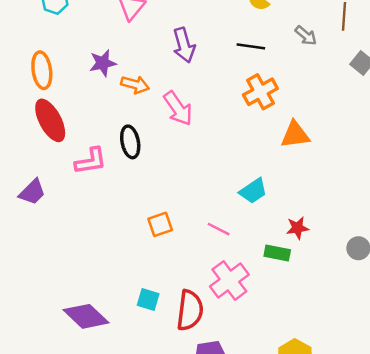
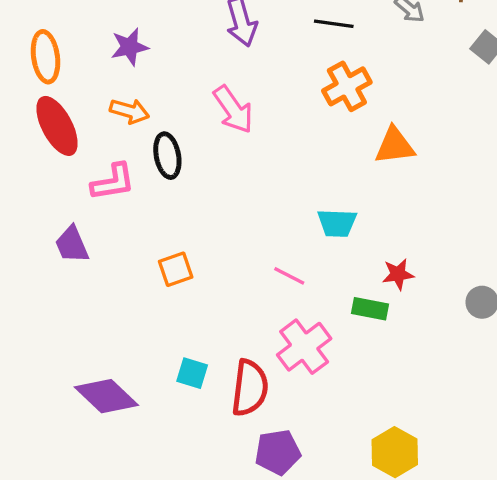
orange arrow: (135, 85) -> (129, 111), moved
cyan trapezoid: (253, 191) -> (337, 223), turned 36
purple trapezoid: (32, 192) -> (72, 245), moved, turned 112
orange square: (160, 224) -> (176, 269), moved

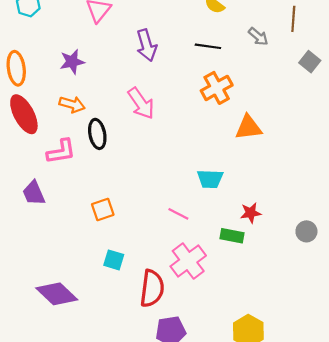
cyan square: (192, 373) -> (114, 260), moved

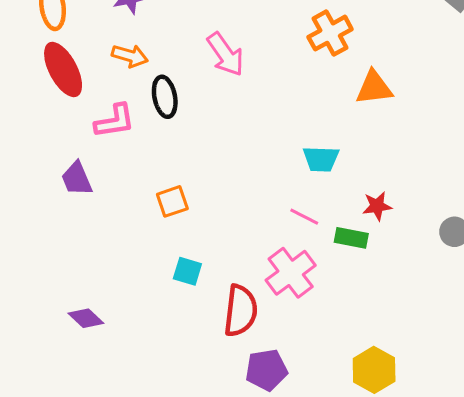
pink line: (178, 214) -> (304, 217), moved
purple diamond: (57, 294) -> (86, 318), moved, size x0.6

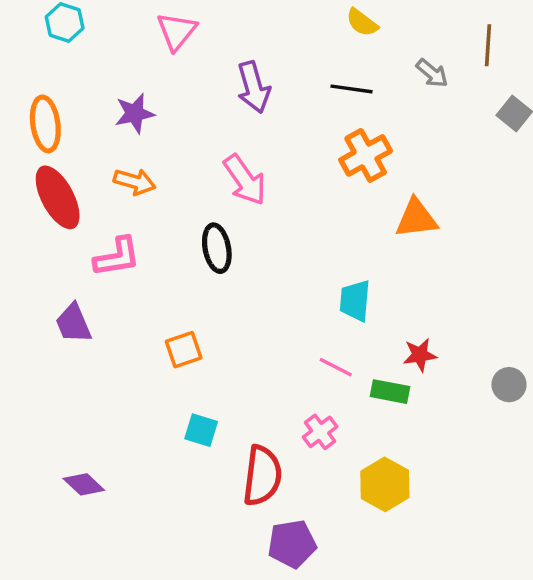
black ellipse: (165, 97) -> (217, 248), moved
cyan trapezoid: (321, 159) -> (355, 301), turned 93
pink cross: (291, 273) -> (320, 432), size x0.6
yellow hexagon: (374, 370) -> (385, 484), moved

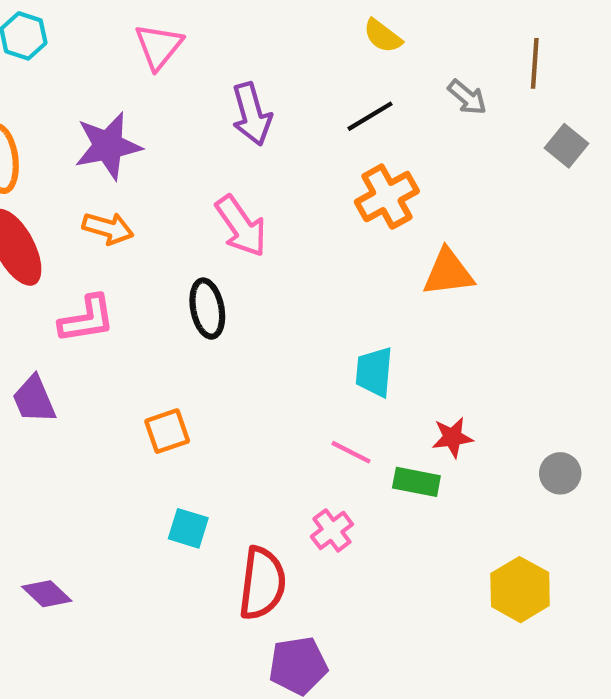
black line: (352, 89) -> (370, 116), turned -39
purple star: (135, 113) -> (108, 146), size x1.4
yellow hexagon: (385, 484) -> (520, 590), moved

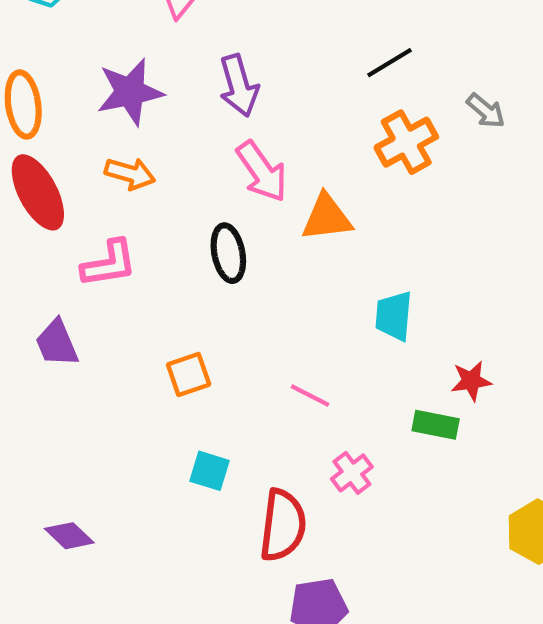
gray arrow: (467, 97) -> (486, 111), moved
purple arrow: (252, 114) -> (239, 86), moved
orange triangle: (448, 273) -> (327, 218), moved
pink line: (351, 452) -> (310, 395), moved

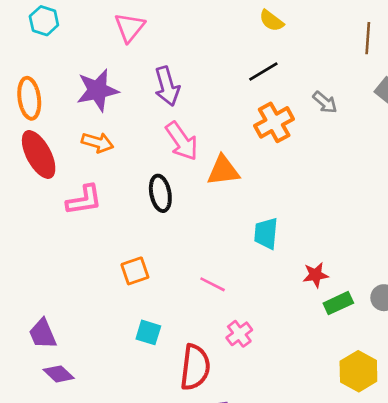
purple trapezoid: (57, 343) -> (43, 334), moved
green rectangle: (436, 425) -> (338, 303), moved, turned -36

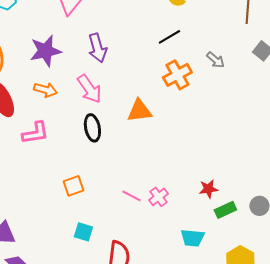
pink arrow: (182, 141) -> (89, 89), moved
cyan trapezoid: (266, 233) -> (192, 238), moved, turned -90
pink cross: (239, 334) -> (158, 197), moved

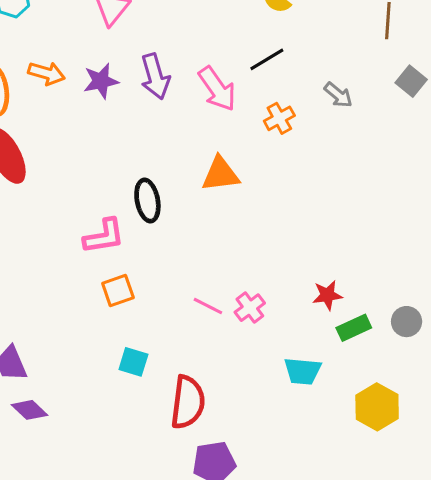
purple star: (45, 51) -> (101, 81), moved, size x0.7
orange cross: (177, 75) -> (279, 118), size x0.7
pink arrow: (89, 89) -> (217, 89), moved
orange arrow: (45, 90) -> (47, 73), moved
pink L-shape: (35, 133) -> (104, 236), moved

